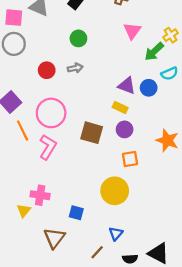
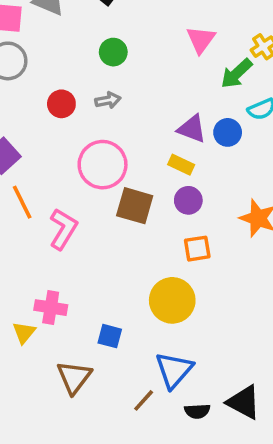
pink circle: (51, 113) -> (103, 165), moved
blue triangle: (116, 234) -> (174, 370), size x1.6

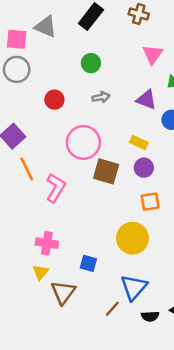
gray arrow: (108, 100) -> (101, 97), moved
purple triangle: (192, 129) -> (146, 100), moved
yellow triangle: (24, 333) -> (41, 272), moved

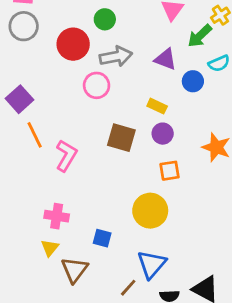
gray arrow: (101, 97) -> (116, 56), size x1.6
red circle: (54, 100) -> (73, 44), moved, size x1.5
pink circle: (83, 142) -> (97, 85), moved, size x0.7

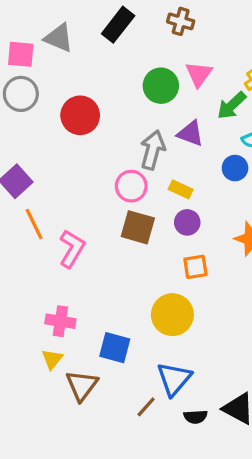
green circle: (105, 19) -> (161, 86), moved, size x1.4
gray arrow: (116, 56) -> (153, 150), moved, turned -64
blue circle: (193, 81) -> (235, 168), moved
pink circle: (97, 85) -> (131, 186), moved
blue square: (102, 238) -> (115, 348), size x1.4

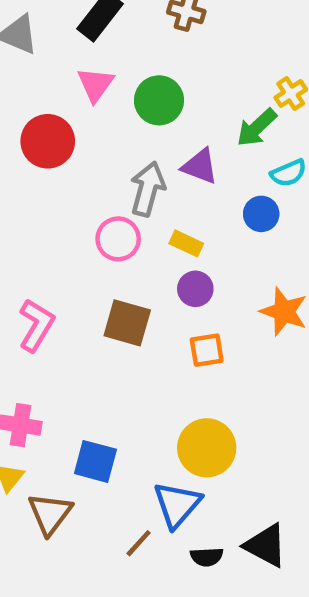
pink triangle: (199, 74) -> (95, 84), moved
brown square: (138, 227) -> (127, 323), moved
yellow circle: (172, 315) -> (207, 448), moved

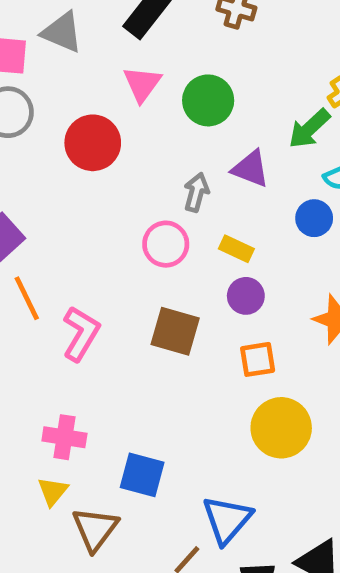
gray arrow: (148, 189) -> (196, 192), size x0.7
yellow circle: (207, 448) -> (281, 428), moved

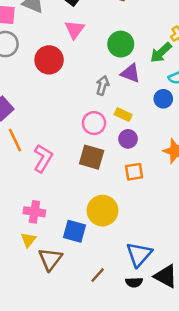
green circle: (208, 100) -> (121, 44), moved
pink circle: (166, 244) -> (94, 123), moved
yellow circle: (281, 428) -> (103, 211), moved
blue triangle: (227, 520) -> (139, 254), moved

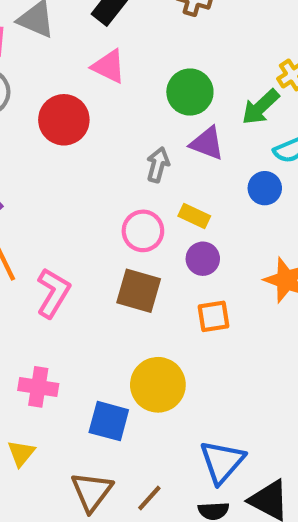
pink triangle: (75, 29) -> (109, 66), turned -40
yellow triangle: (28, 240) -> (21, 453), moved
brown triangle: (50, 259) -> (92, 492), moved

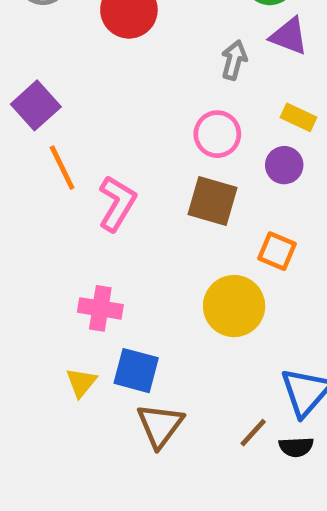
yellow rectangle: (194, 216) -> (299, 117), moved
orange square: (213, 316) -> (277, 251), moved, turned 32
blue square: (109, 421) -> (136, 371), moved
brown line: (149, 498) -> (253, 433), moved

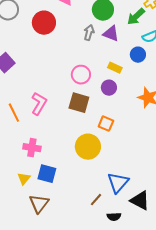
gray arrow: (234, 60) -> (89, 33), moved
orange line: (62, 168) -> (14, 113), moved
brown triangle: (160, 425) -> (39, 204), moved
black semicircle: (296, 447) -> (114, 217), moved

